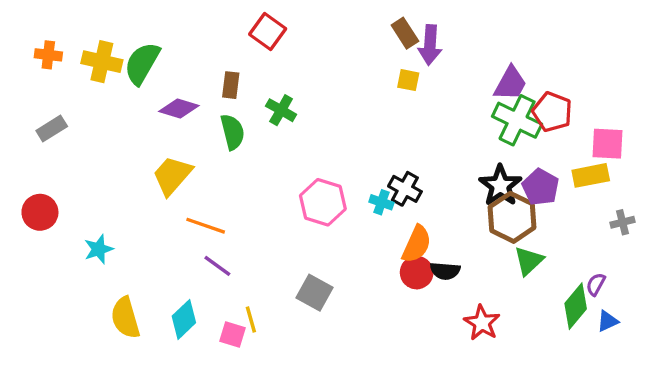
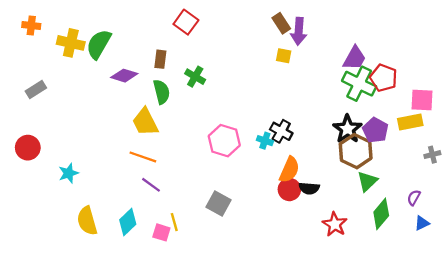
orange cross: (48, 55) -> (31, 26), moved
yellow trapezoid: (172, 175) -> (145, 122), moved, turned -68
green diamond: (576, 306) -> (381, 214), moved

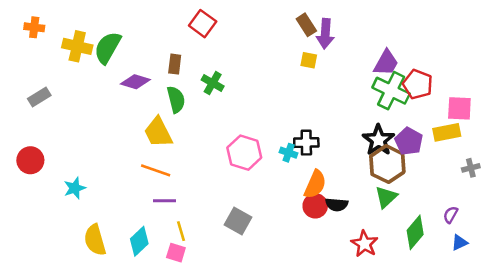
black cross: (281, 131) -> (306, 143), turned -30
green triangle: (367, 181) -> (386, 197), moved
purple line: (151, 185) -> (165, 201), turned -36
yellow line: (174, 222) -> (181, 231), moved

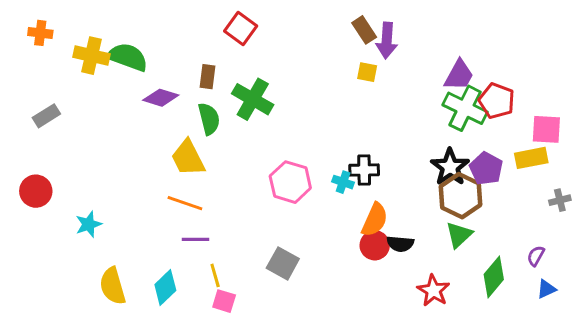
green semicircle: (108, 48) -> (128, 57), turned 80
green cross: (213, 83) -> (253, 99), size x1.5
pink square: (176, 253) -> (224, 301), moved

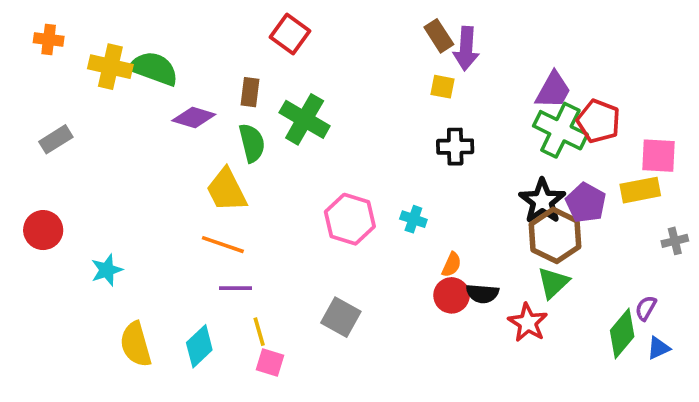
black cross: (364, 170) -> (455, 147), moved
orange semicircle: (375, 220) -> (452, 265), size x0.6
green diamond: (494, 277) -> (622, 333), moved
red star: (433, 291) -> (528, 323), moved

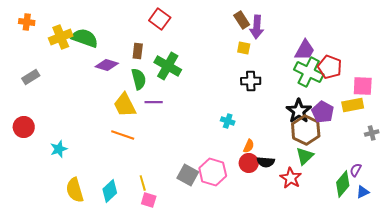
yellow cross: (110, 67) -> (61, 37), turned -35
pink hexagon: (350, 219) -> (213, 172), moved
purple line: (236, 288) -> (154, 102), moved

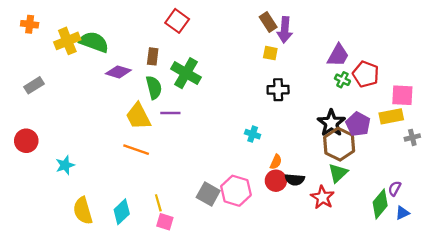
green cross: (309, 72) -> (342, 80), size x0.5
gray cross: (372, 133) -> (412, 137), moved

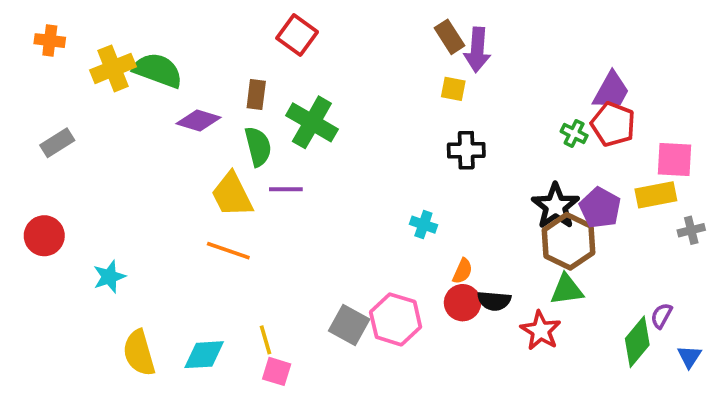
purple trapezoid: (338, 55) -> (611, 91), moved
green triangle: (338, 173) -> (567, 290), turned 35
cyan diamond: (122, 212) -> (204, 355), turned 40
blue triangle: (402, 213) -> (689, 357), moved, turned -32

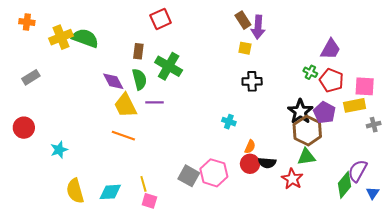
red square: (297, 35) -> (161, 19), turned 30
purple diamond: (199, 120) -> (113, 81), moved, turned 45
red pentagon: (613, 124) -> (331, 80), moved
purple semicircle: (661, 316) -> (358, 171), size x1.6

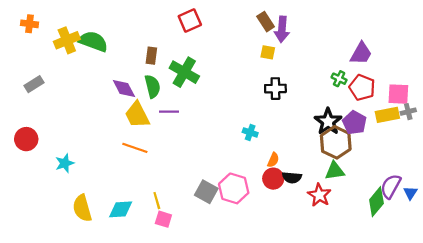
red square: (161, 19) -> (190, 21), moved
gray cross: (374, 125) -> (408, 112), moved
blue triangle: (373, 193) -> (410, 193), moved

